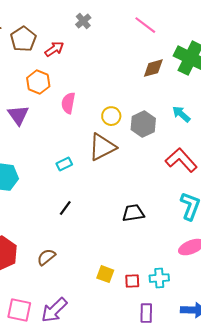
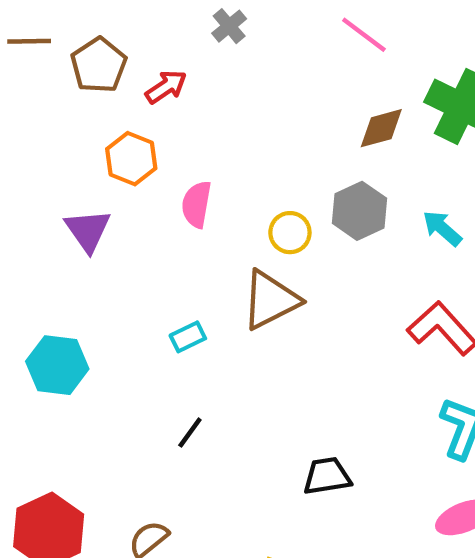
gray hexagon: (143, 124) -> (360, 211), moved
black trapezoid: (133, 213) -> (327, 476), moved

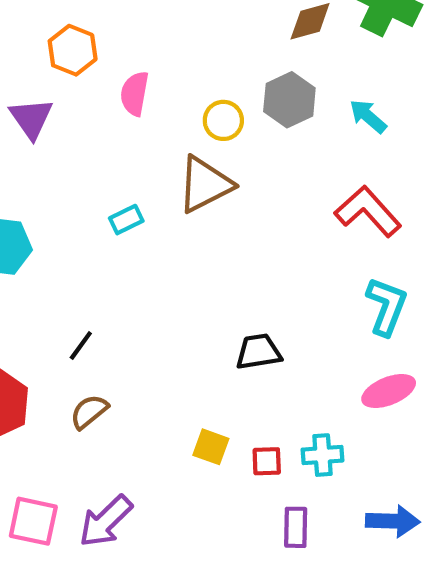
black line: (190, 433) -> (81, 346), moved

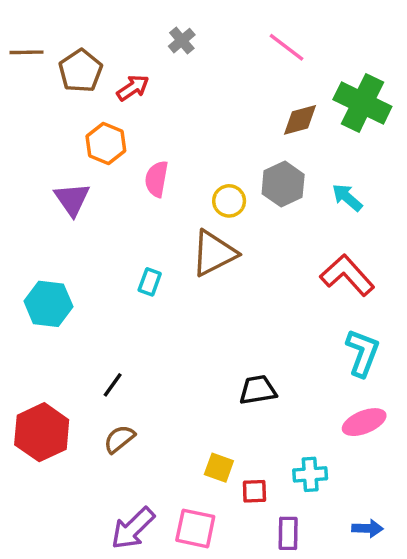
cyan rectangle: (126, 220) -> (150, 282), turned -44
red square: (267, 461) -> (254, 491), moved
pink square: (33, 521) -> (195, 528), moved
blue arrow: (393, 521) -> (368, 528), size x0.7

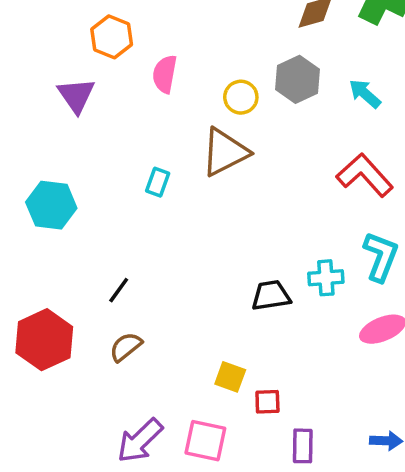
cyan cross: (310, 474) -> (326, 278), moved

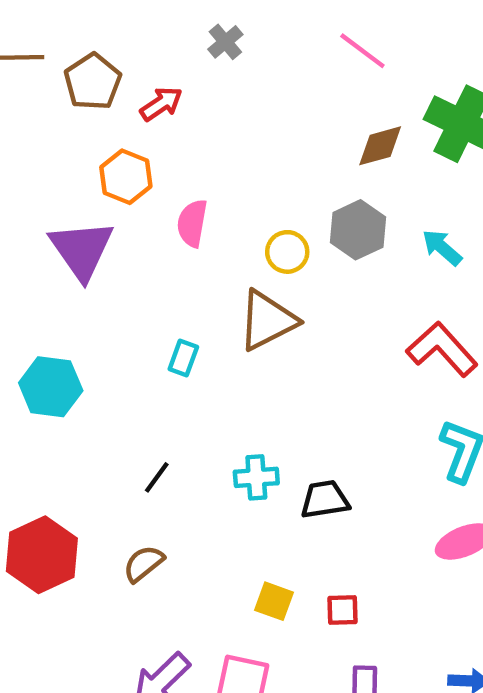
purple triangle: (76, 95) -> (82, 250), size x1.4
cyan cross: (326, 278) -> (256, 477), moved
black line: (119, 290) -> (157, 477), moved
red square: (267, 402) -> (343, 610), moved

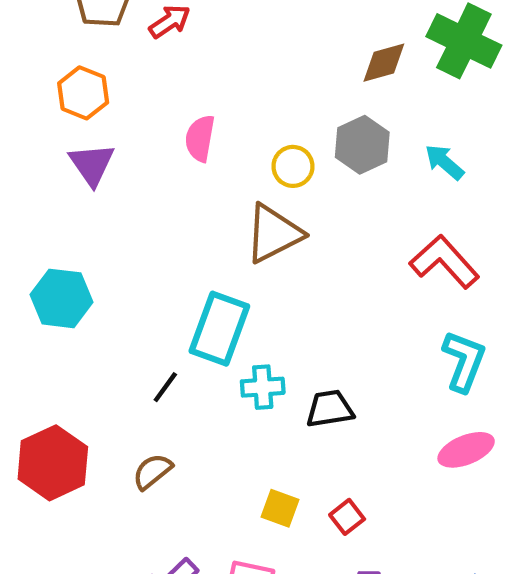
orange hexagon: (126, 177) -> (83, 93), moved
purple triangle: (82, 250) -> (92, 164), size x0.7
cyan rectangle: (183, 358) -> (219, 329), moved, size x2.0
red square: (343, 610) -> (347, 517), turned -36

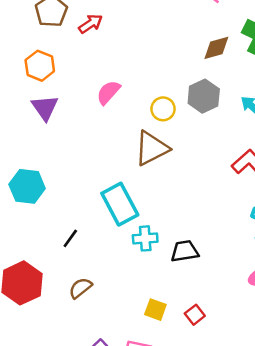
pink semicircle: (200, 138) -> (108, 92), turned 32
cyan rectangle: (219, 329) -> (120, 204), turned -48
black line: (165, 387) -> (70, 238), moved

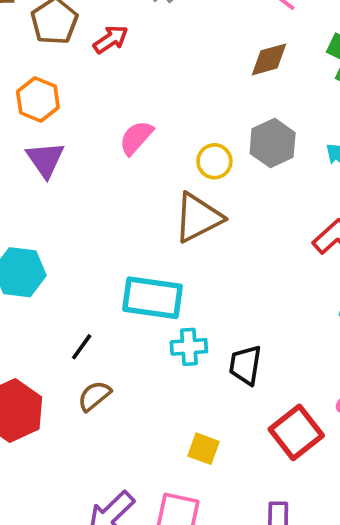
brown diamond: (216, 48) -> (269, 59), moved
cyan rectangle: (120, 204) -> (153, 298), turned -54
black trapezoid: (185, 251) -> (245, 365), turned -72
brown semicircle: (80, 288) -> (94, 396), moved
red square: (195, 315) -> (296, 432), moved, size x1.8

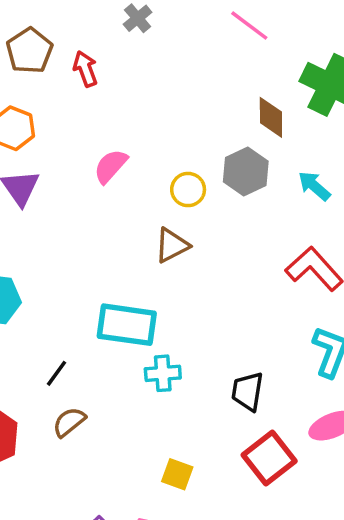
red arrow: (111, 39) -> (85, 69), turned -76
brown diamond: (269, 59) -> (271, 117), moved, turned -75
brown triangle: (198, 218) -> (172, 245), size x0.7
black trapezoid: (245, 365) -> (248, 391), moved

